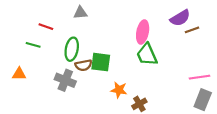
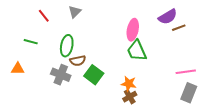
gray triangle: (80, 13) -> (75, 12), turned -40
red line: (46, 27) -> (44, 16), moved, turned 32
green square: (101, 62) -> (94, 75), moved, turned 30
orange star: (119, 90) -> (129, 84), moved

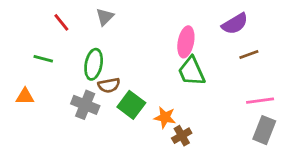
brown line: (179, 28) -> (249, 54), moved
orange star: (129, 84) -> (165, 117), moved

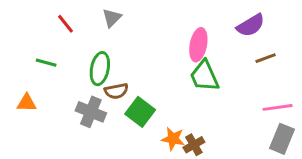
orange star: (165, 117) -> (173, 139), moved

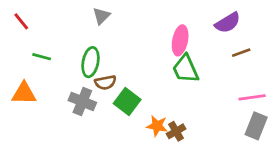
red line: (66, 24) -> (21, 21), moved
orange triangle: (27, 103) -> (24, 93), size x1.4

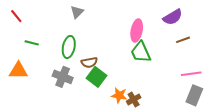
brown semicircle: (105, 82) -> (89, 62), moved

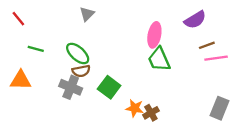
green ellipse: (69, 47) -> (78, 54), turned -60
brown semicircle: (89, 62) -> (81, 71), moved
pink line: (191, 74) -> (216, 58), moved

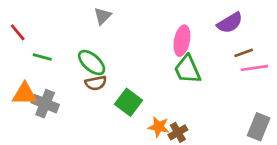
red line: (18, 19) -> (18, 32), moved
gray cross: (71, 87) -> (45, 104), moved

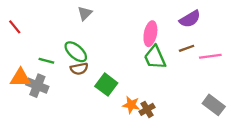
brown line: (244, 53) -> (187, 48), moved
green line: (42, 57) -> (46, 61), moved
gray rectangle: (259, 127) -> (214, 105), turned -75

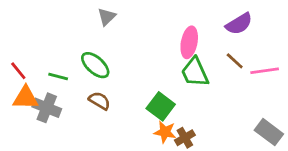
red line: (15, 27) -> (18, 71), moved
brown line: (187, 48) -> (235, 61), turned 63
brown semicircle: (79, 69) -> (100, 101), moved, turned -138
green square: (106, 85) -> (161, 106), moved

